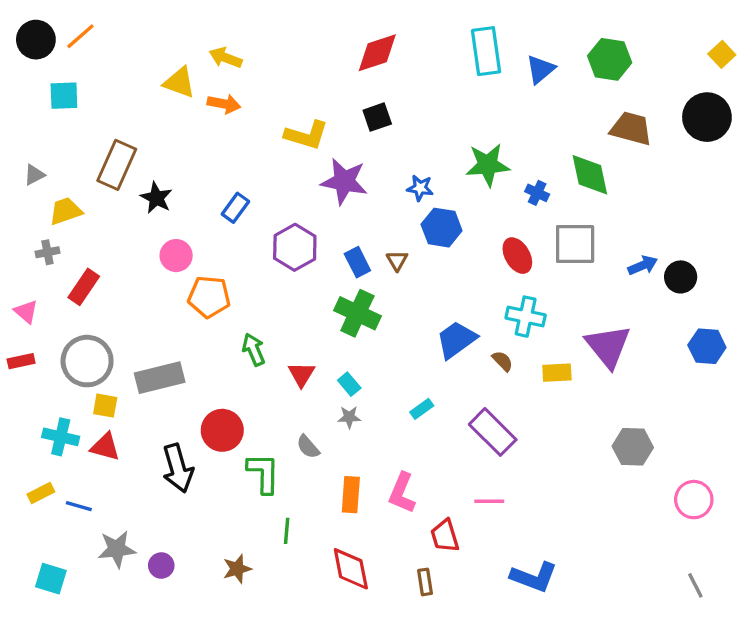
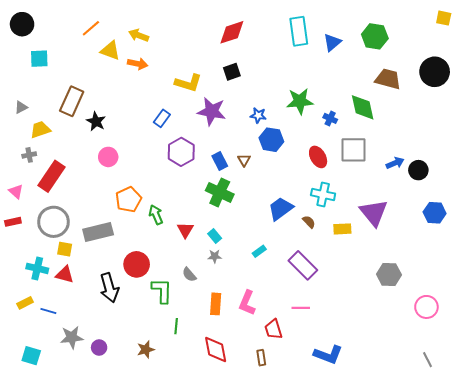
orange line: (80, 36) -> (91, 28), moved
yellow square: (722, 54) -> (444, 18), moved, turned -35
blue rectangle: (235, 208) -> (162, 118), moved
red rectangle: (84, 287) -> (51, 176), size x1.4
orange pentagon: (209, 297) -> (128, 200), moved, turned -30

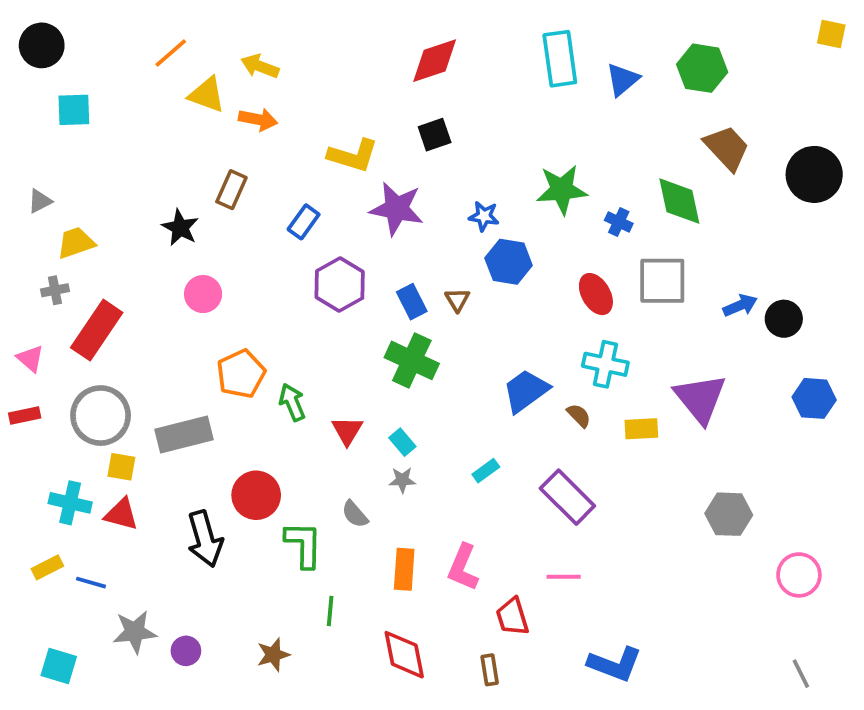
black circle: (435, 72) -> (814, 174), moved
brown trapezoid: (388, 79) -> (727, 148), turned 32
brown rectangle: (72, 101) -> (231, 190), moved, size x0.7

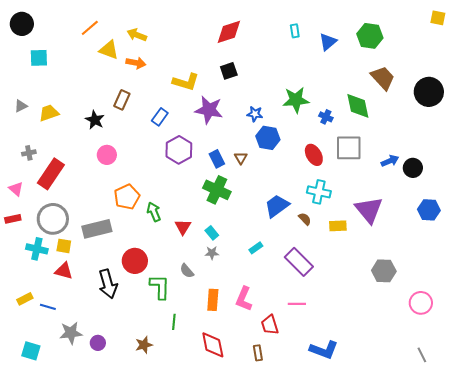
cyan rectangle: (560, 59) -> (295, 31), size x0.5
yellow trapezoid: (76, 243) -> (49, 113), moved
cyan cross: (70, 503) -> (37, 249), moved

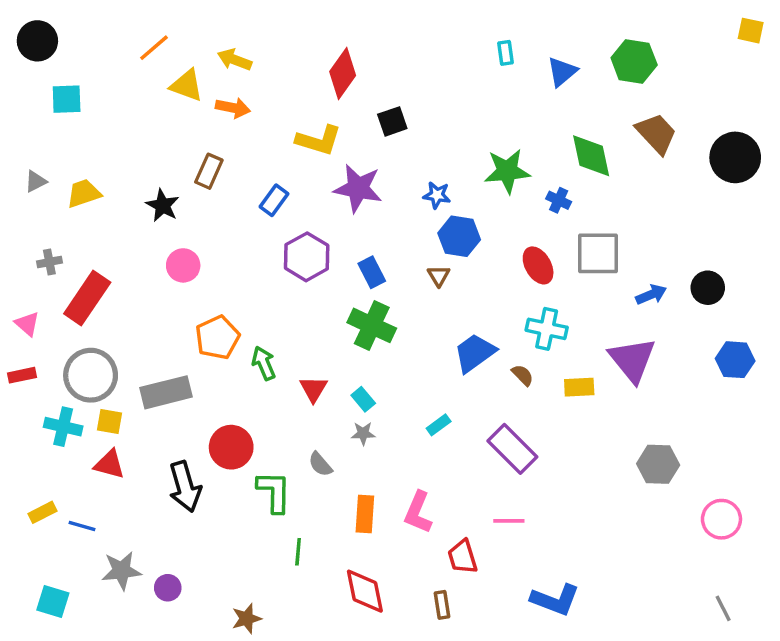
red diamond: (229, 32) -> (343, 73), moved, turned -36
green diamond: (358, 106) -> (591, 156), moved
brown triangle: (241, 158) -> (439, 276), moved
blue arrow: (390, 161) -> (651, 295), moved
brown star: (144, 345) -> (247, 619), moved

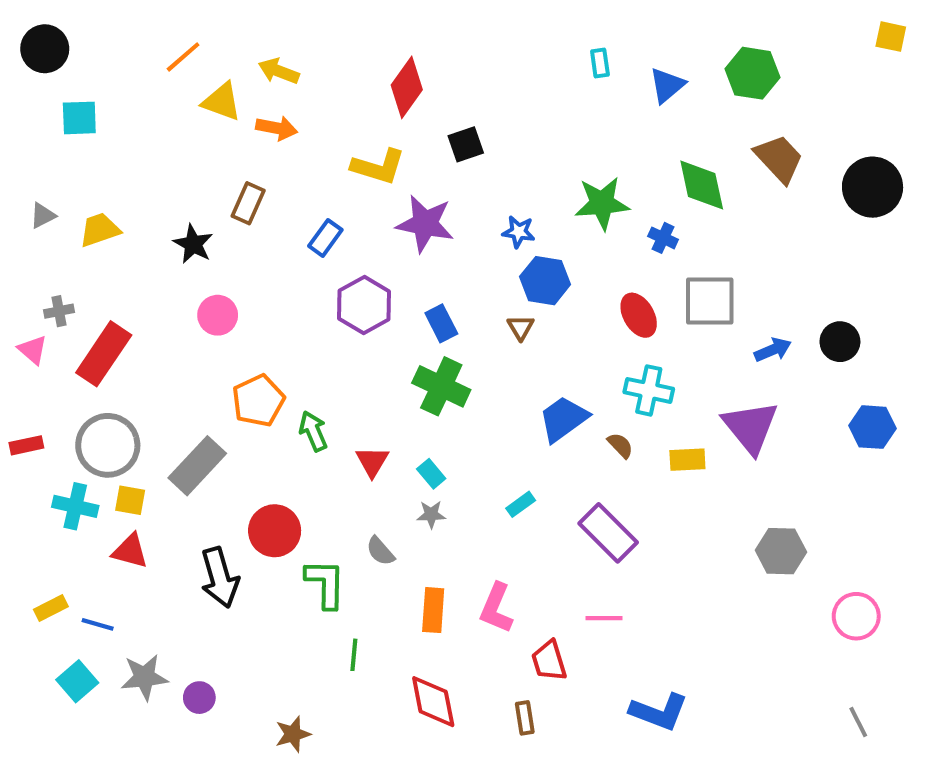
pink triangle: (27, 324) -> (33, 350), moved
gray rectangle: (166, 392) -> (197, 466), turned -33
cyan square: (53, 601) -> (77, 681), moved, turned 32

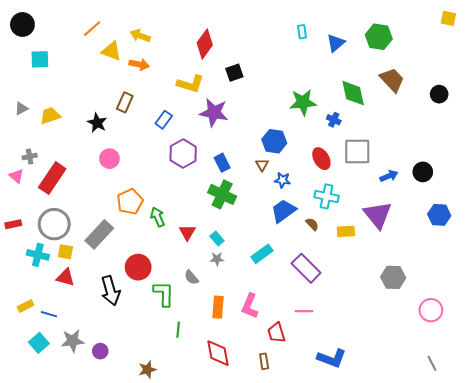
black circle: (873, 187) -> (439, 94), size x0.6
blue star: (519, 232) -> (283, 180), moved
cyan rectangle: (521, 504) -> (262, 254), size x1.5

